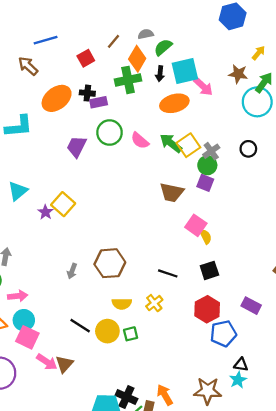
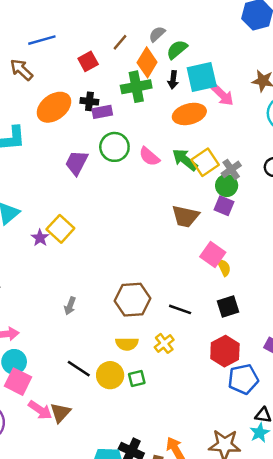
gray semicircle: (146, 34) -> (157, 34), turned -32
brown hexagon: (110, 263) -> (132, 300), moved

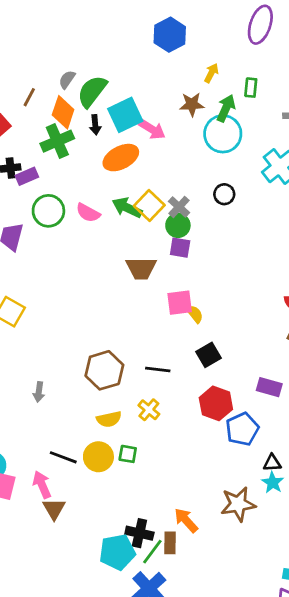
green semicircle: (177, 49) -> (92, 91), size x1.4
pink square: (213, 254) -> (180, 303), turned -30
green square: (137, 379) -> (128, 454), turned 36
pink arrow: (40, 410) -> (42, 485), moved, turned -135

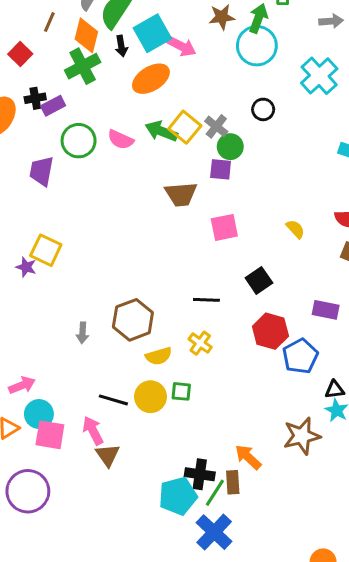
green circle: (178, 225) -> (230, 147), moved
yellow semicircle: (195, 314) -> (295, 229), moved
brown hexagon: (104, 370) -> (133, 320), moved

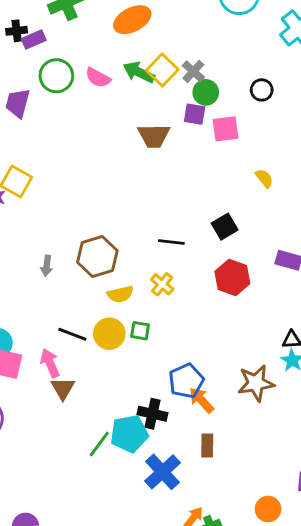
black circle: (263, 109) -> (262, 90), moved
pink square: (224, 227) -> (226, 129), moved
blue pentagon: (300, 356) -> (186, 381), moved
brown rectangle: (233, 482) -> (207, 445), moved
green line: (215, 493) -> (99, 444), moved

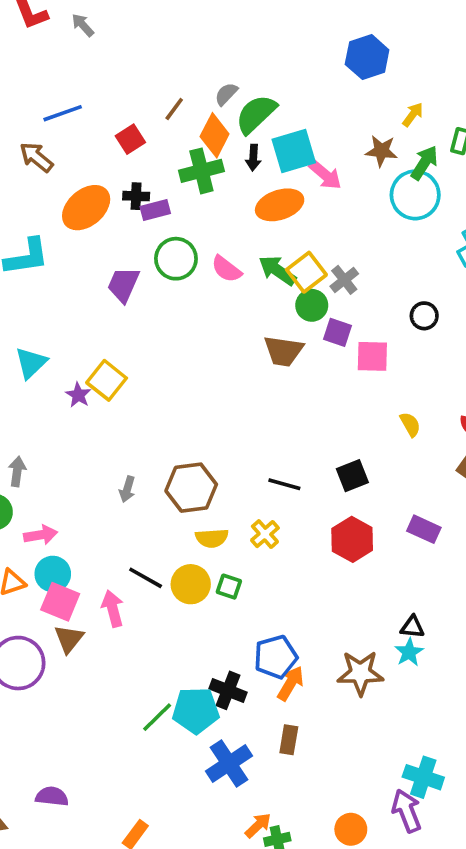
green circle: (206, 92) -> (312, 305), moved
brown triangle: (63, 388) -> (69, 639), moved
orange arrow: (201, 400) -> (290, 683), turned 64

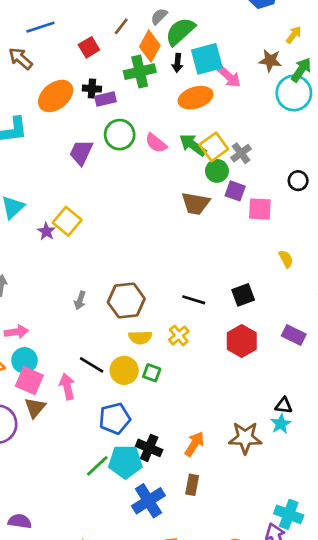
blue pentagon: (276, 657) -> (115, 418), moved

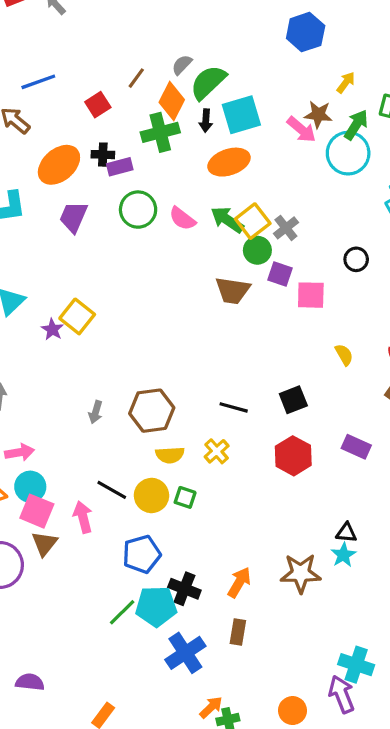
pink arrow: (229, 77) -> (301, 130), moved
purple trapezoid: (81, 152) -> (74, 217), moved

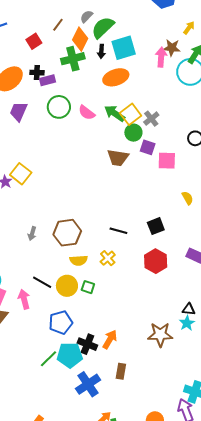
pink arrow: (301, 130) -> (161, 57), turned -126
orange arrow: (239, 582) -> (110, 339), moved

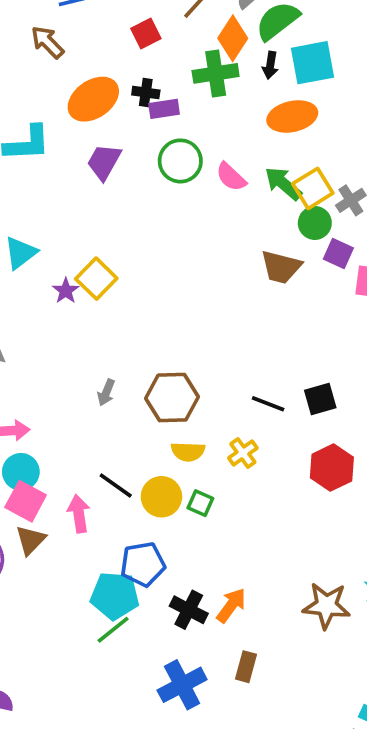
black square: (156, 226) -> (320, 399), moved
cyan pentagon: (70, 355) -> (115, 596), moved

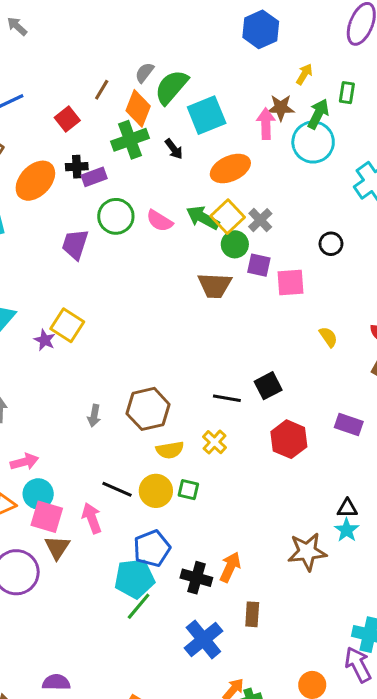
black arrow: (270, 65) -> (174, 149), moved, turned -35
orange ellipse: (292, 116) -> (230, 169), moved
purple trapezoid: (104, 162) -> (75, 244), moved

